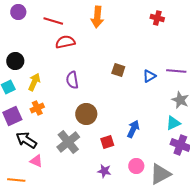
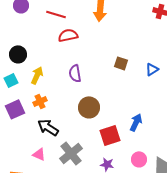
black arrow: (26, 140) -> (48, 127), moved
gray cross: (68, 142) -> (71, 153), moved
red square: (107, 142) -> (110, 135), size x1.5

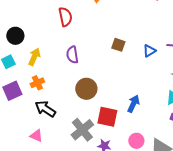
red semicircle: (68, 35) -> (65, 17), turned 90
red square: (110, 135) -> (107, 117), turned 30
gray cross: (71, 153) -> (82, 130), moved

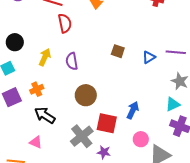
yellow arrow: (34, 57) -> (45, 57), moved
pink circle: (136, 141) -> (141, 139), moved

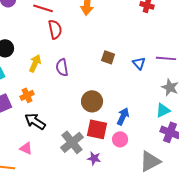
blue triangle: (149, 57) -> (139, 63), turned -40
brown circle: (86, 95) -> (92, 101), moved
pink circle: (141, 139) -> (120, 139), moved

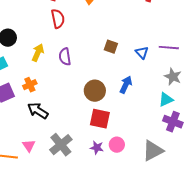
blue arrow: (123, 116) -> (126, 85), moved
pink circle: (120, 139) -> (117, 145), moved
gray cross: (72, 142) -> (61, 145), moved
pink triangle: (26, 148) -> (29, 146), moved, turned 32

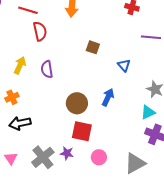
brown square: (111, 47) -> (93, 47), moved
purple line: (169, 48) -> (151, 37), moved
black arrow: (38, 111) -> (20, 123), turned -45
purple star: (97, 148) -> (67, 153), moved

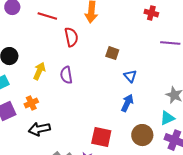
red semicircle: (40, 31) -> (71, 37), moved
blue triangle: (124, 65) -> (130, 76), moved
brown circle: (77, 103) -> (142, 135), moved

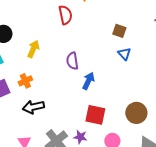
brown square: (112, 53) -> (119, 31), moved
purple semicircle: (66, 75) -> (72, 61), moved
blue arrow: (127, 103) -> (88, 81), moved

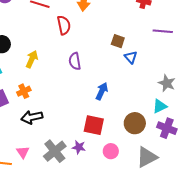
blue triangle: (124, 54) -> (131, 57), moved
purple semicircle: (72, 61) -> (75, 61), moved
blue arrow: (88, 81) -> (102, 91), moved

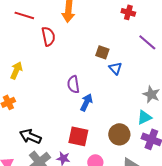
purple line: (163, 31) -> (147, 42), turned 36
purple semicircle: (75, 61) -> (73, 84), moved
black arrow: (32, 117) -> (30, 136), moved, turned 35

